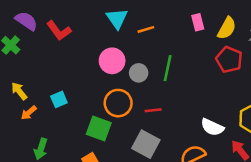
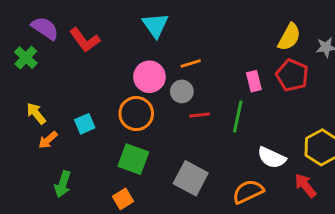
pink rectangle: (198, 22) -> (254, 81), moved
orange line: (146, 29) -> (191, 63), moved
green line: (168, 68) -> (238, 116), moved
orange circle: (118, 103) -> (136, 114), moved
red line: (153, 110) -> (199, 115), moved

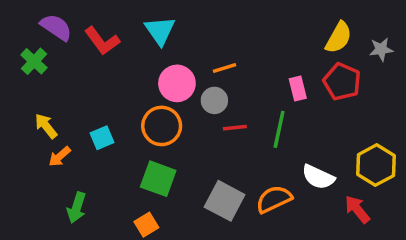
cyan triangle: (155, 25) -> (160, 31), moved
orange semicircle: (248, 192) -> (274, 199), moved

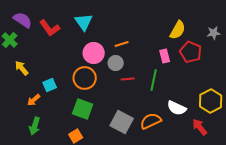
yellow semicircle: (339, 37) -> (178, 30), moved
yellow arrow: (46, 126) -> (22, 68), moved
orange arrow: (60, 157) -> (34, 100), moved

